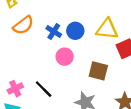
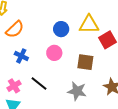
blue cross: (54, 31) -> (21, 56), moved

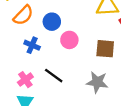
blue circle: (61, 29) -> (52, 22), moved

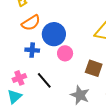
blue circle: (52, 22) -> (54, 34), size x1.5
blue cross: (32, 45) -> (32, 50), turned -32

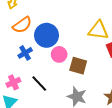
blue cross: (32, 50) -> (25, 53), turned -32
brown square: (94, 68) -> (78, 66), moved

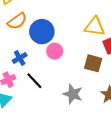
blue cross: (25, 53) -> (20, 58), moved
brown square: (78, 66) -> (93, 63), moved

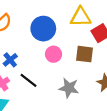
blue circle: (42, 32) -> (43, 29), moved
pink circle: (55, 51) -> (54, 54), moved

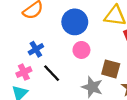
brown square: (85, 54) -> (111, 69), moved

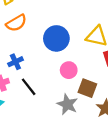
pink circle: (81, 50) -> (69, 70), moved

